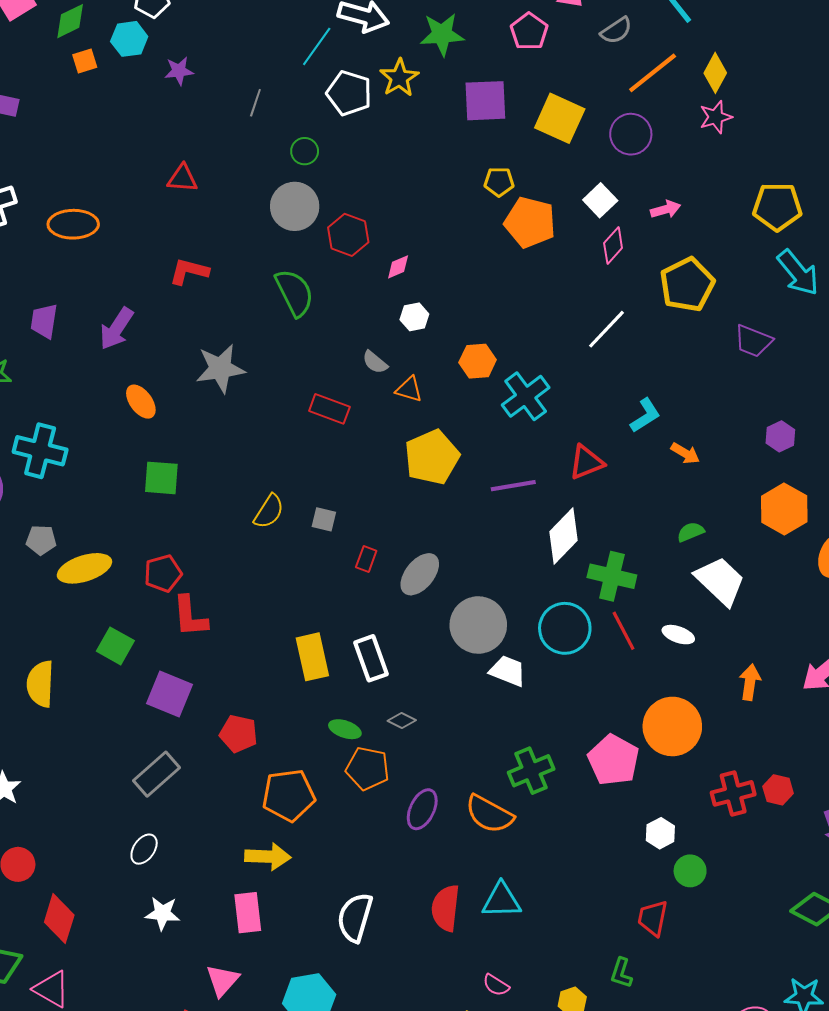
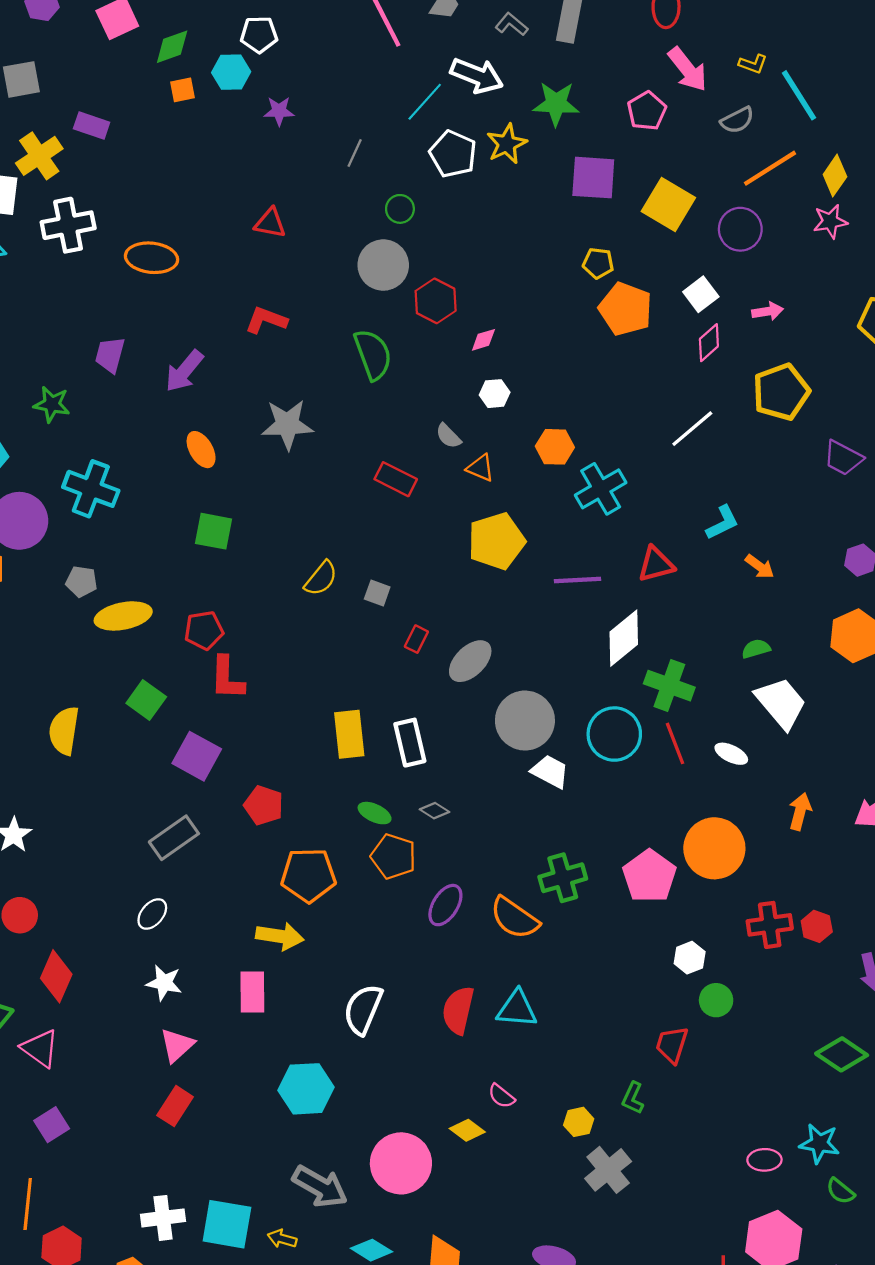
pink triangle: (222, 980) -> (177, 1045), moved

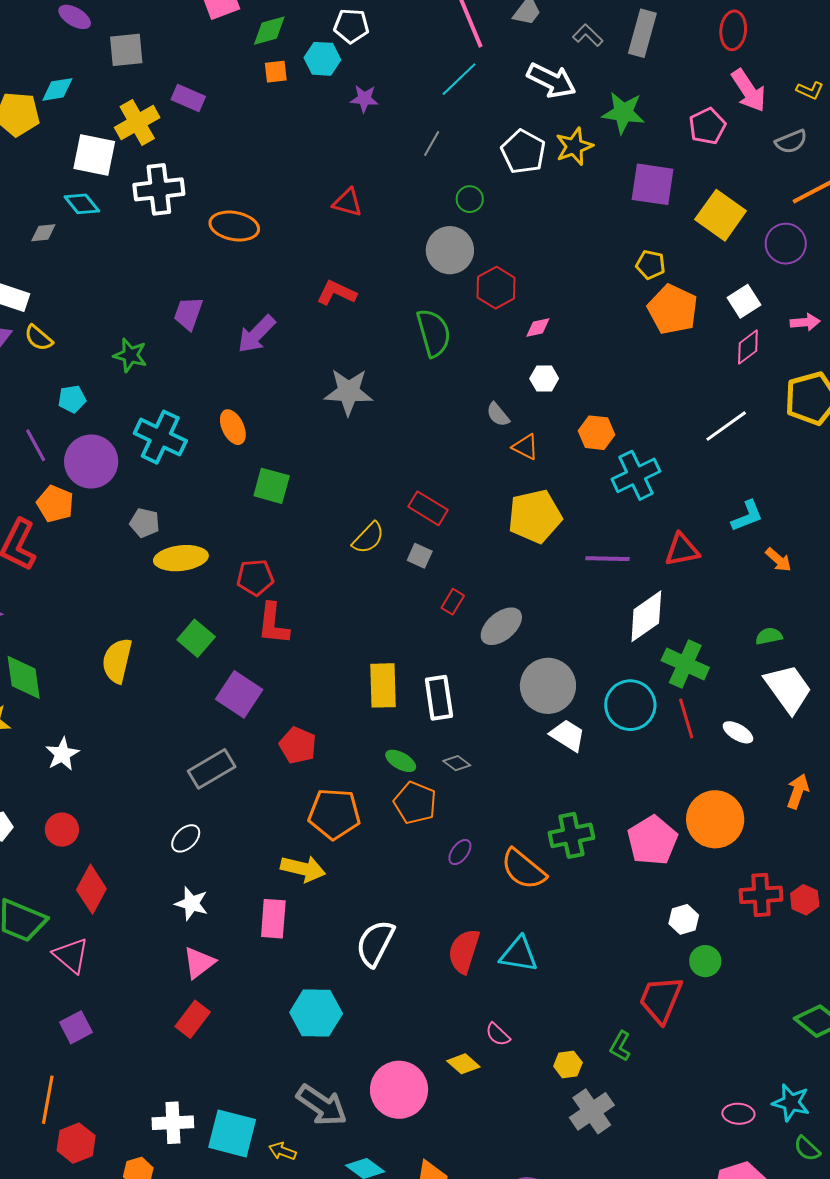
cyan line: (425, 102) -> (459, 79), moved
orange ellipse: (201, 450) -> (233, 427), moved
red rectangle: (396, 479) -> (428, 508), moved
purple ellipse: (445, 905) -> (460, 852), size x0.7
red trapezoid: (672, 1045) -> (661, 999), size x1.4

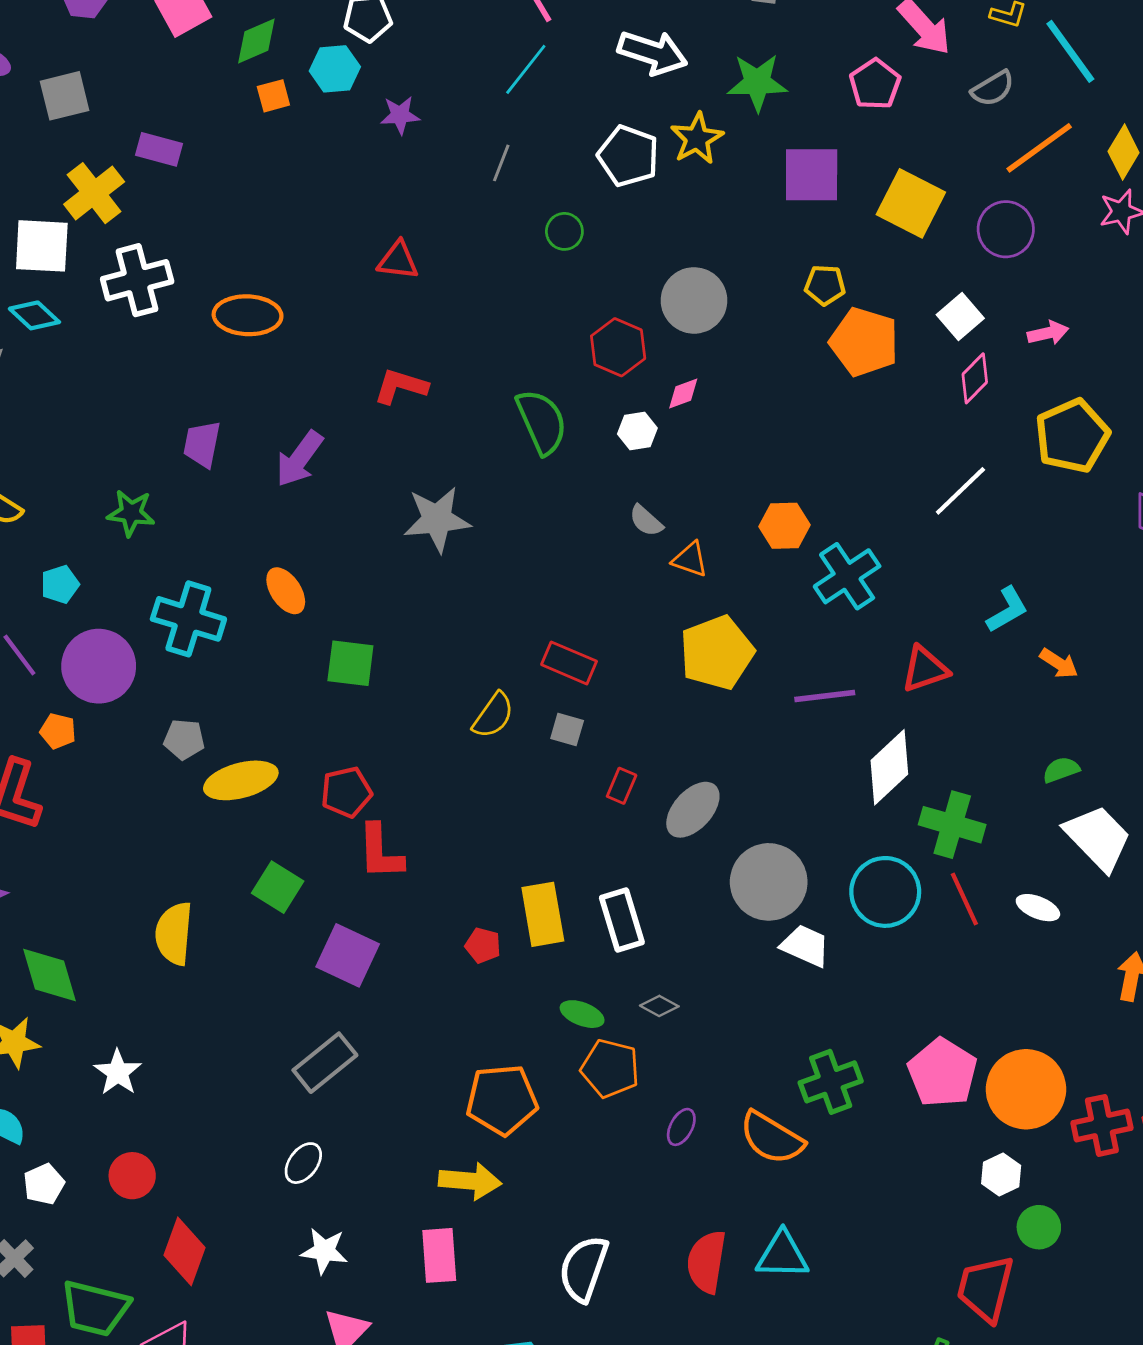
gray circle: (450, 250) -> (694, 300), moved
white hexagon: (544, 378) -> (637, 431), moved
orange pentagon: (55, 504) -> (58, 731), size x0.7
red pentagon: (298, 745) -> (483, 945), moved, size x0.7
orange circle: (715, 819) -> (1026, 1089), moved

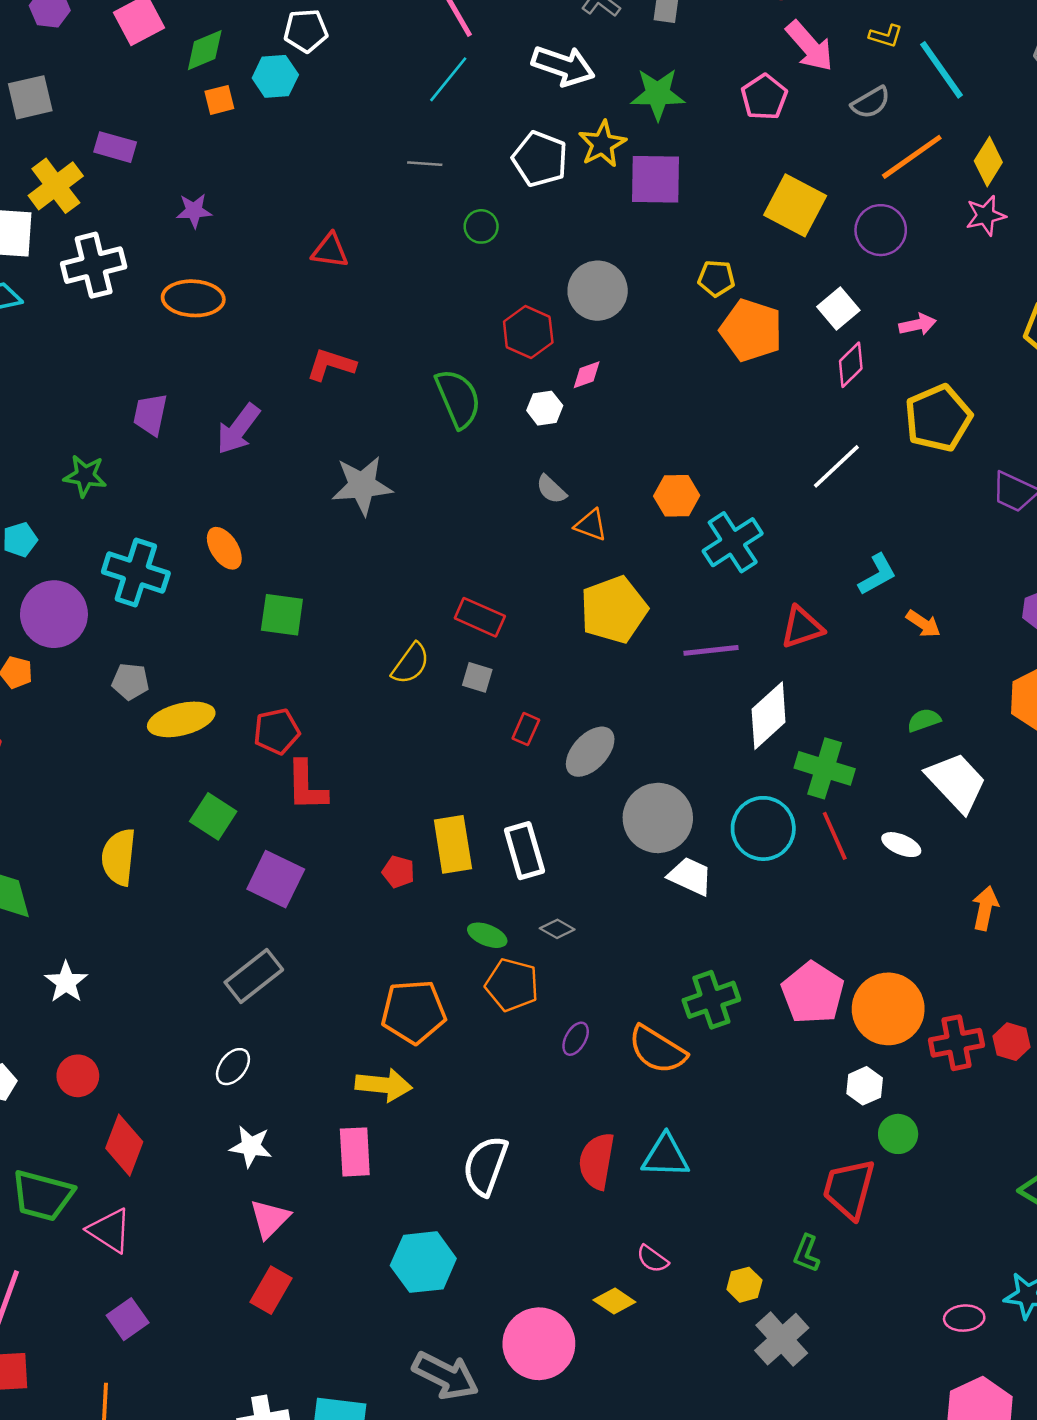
purple star: (400, 115) -> (194, 211), moved
gray line: (501, 163) -> (425, 164), turned 72
purple square: (812, 175) -> (656, 179), moved

